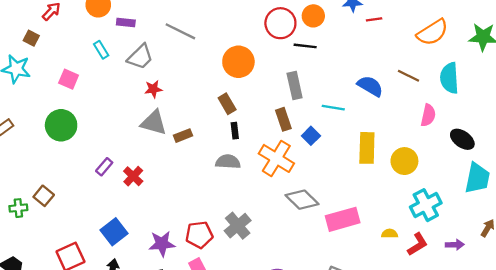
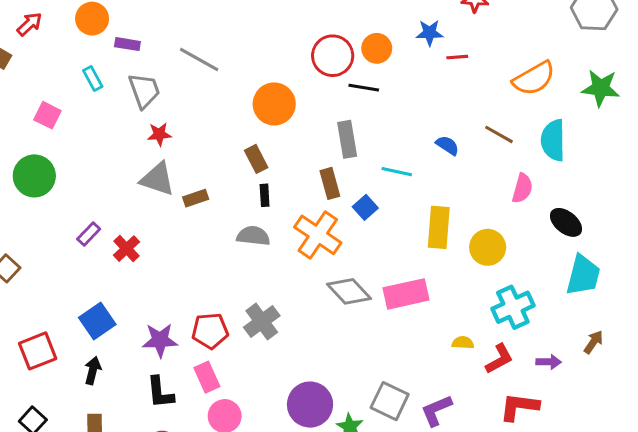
gray trapezoid: (140, 57) -> (144, 91), turned -68
blue semicircle: (370, 86) -> (447, 145), size x0.7
pink rectangle: (343, 219) -> (406, 294), moved

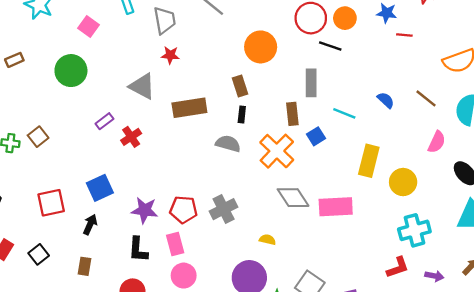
gray triangle: (157, 179) -> (142, 86), moved
brown rectangle: (196, 198) -> (189, 108), size x1.8
yellow semicircle: (463, 343) -> (267, 240), moved

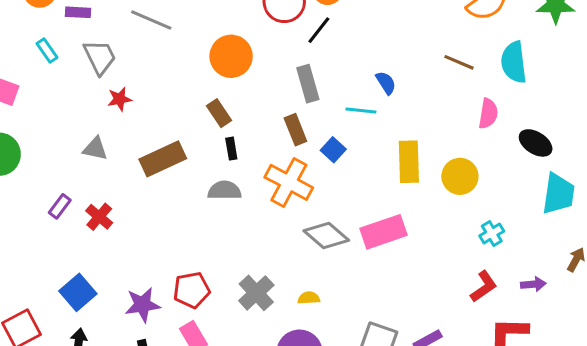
black line: (330, 46) -> (319, 30), turned -55
gray triangle: (142, 86) -> (95, 149), size x0.7
blue semicircle: (386, 100) -> (386, 83), moved, turned 30
gray cross: (224, 209) -> (256, 293), moved
cyan cross: (414, 230) -> (492, 233), size x0.6

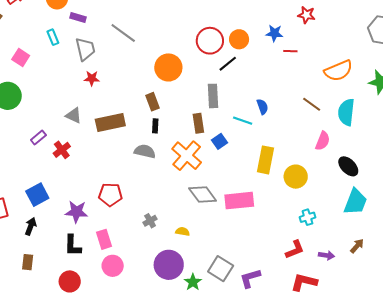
gray triangle: (95, 149) -> (74, 115), moved
red pentagon: (192, 290) -> (110, 195), moved
gray cross: (256, 293) -> (150, 221), size x0.6

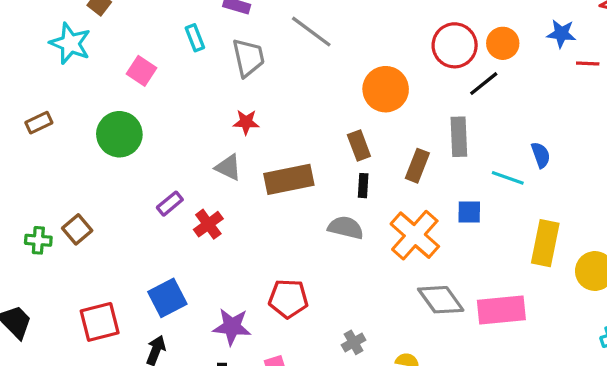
red star: (92, 78) -> (246, 122), moved
brown rectangle: (198, 123) -> (417, 166), moved, turned 30
blue square: (219, 141) -> (469, 212), turned 35

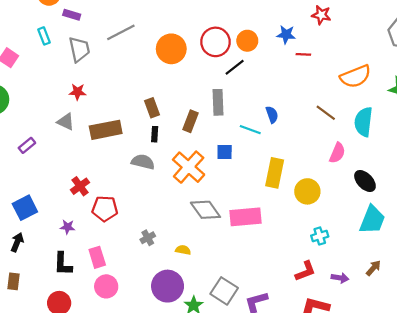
gray line: (311, 32) -> (121, 32), turned -64
orange circle: (386, 89) -> (171, 49), moved
red cross: (208, 224) -> (80, 186), moved
purple star: (232, 327) -> (67, 227), size x0.6

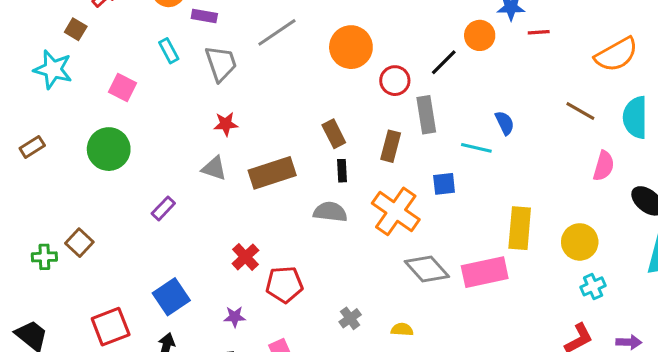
orange circle: (247, 41) -> (480, 35), moved
red circle: (215, 42) -> (395, 81), moved, size x0.7
yellow rectangle: (275, 173) -> (520, 228), moved
yellow circle: (307, 191) -> (580, 242), moved

